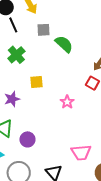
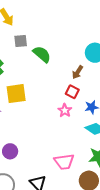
yellow square: (36, 82) -> (16, 94), size x1.5
pink star: (67, 102) -> (65, 110), moved

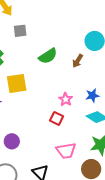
green semicircle: (42, 54) -> (48, 56), moved, turned 108
red square: (72, 92) -> (57, 118), moved

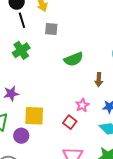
brown arrow: (78, 61) -> (99, 80), moved, turned -40
yellow square: (17, 83) -> (34, 116), moved

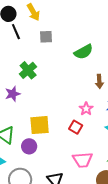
green cross: (21, 50) -> (28, 70), moved
green semicircle: (74, 59) -> (84, 52), moved
purple star: (11, 94) -> (13, 94), moved

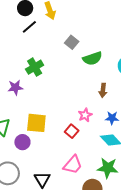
black line: (16, 32) -> (29, 27), turned 63
gray square: (46, 37) -> (72, 42), moved, turned 32
pink trapezoid: (83, 160) -> (73, 165), turned -55

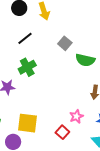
black line: (29, 27) -> (25, 38), moved
green semicircle: (92, 58) -> (85, 60), turned 30

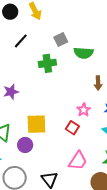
gray square: (65, 43) -> (61, 40), turned 32
green cross: (27, 67) -> (47, 63), moved, turned 30

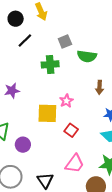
black circle: (10, 12) -> (16, 19), moved
pink star: (84, 110) -> (66, 101), moved
yellow square: (36, 124) -> (47, 113), moved

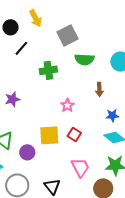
gray square: (65, 42) -> (67, 35), moved, size x1.5
yellow square: (47, 113) -> (49, 135), moved
pink trapezoid: (75, 164) -> (80, 167), turned -60

